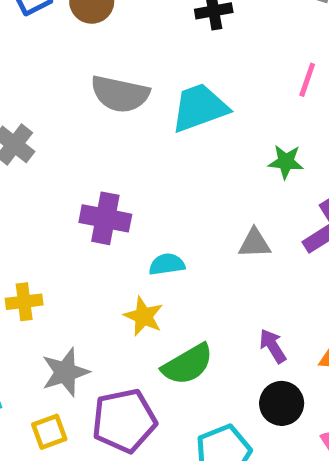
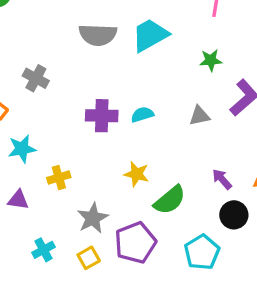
cyan semicircle: (167, 264) -> (142, 115), moved

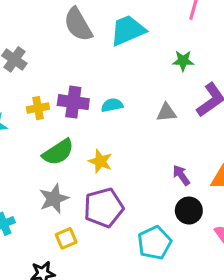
gray semicircle: (98, 35) -> (78, 25), turned 51
yellow cross: (59, 178) -> (38, 108), moved
green semicircle: (170, 200) -> (58, 152), moved
purple pentagon: (135, 243) -> (104, 208), moved
yellow square: (89, 258) -> (66, 238), moved

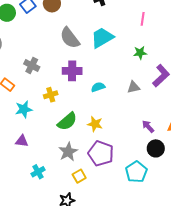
purple cross: (73, 102) -> (72, 71), moved
purple pentagon: (104, 208) -> (101, 153), turned -30

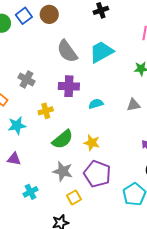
gray star: (68, 152) -> (63, 171), turned -30

